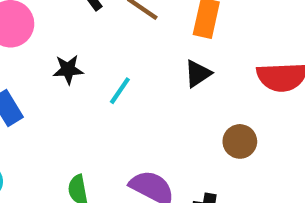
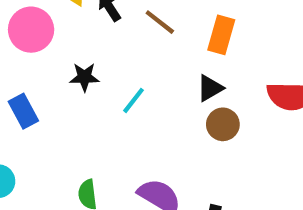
brown circle: (240, 141) -> (223, 124), moved

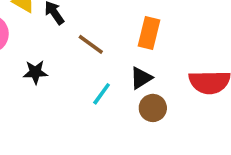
brown line: (160, 22) -> (91, 44), moved
cyan line: (134, 100) -> (102, 94), moved

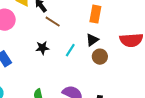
brown line: (91, 44) -> (53, 22), moved
black star: (35, 72) -> (42, 48), moved

